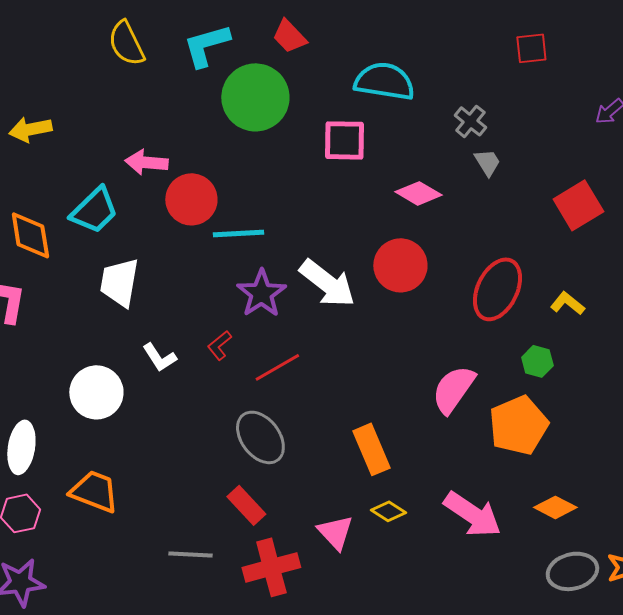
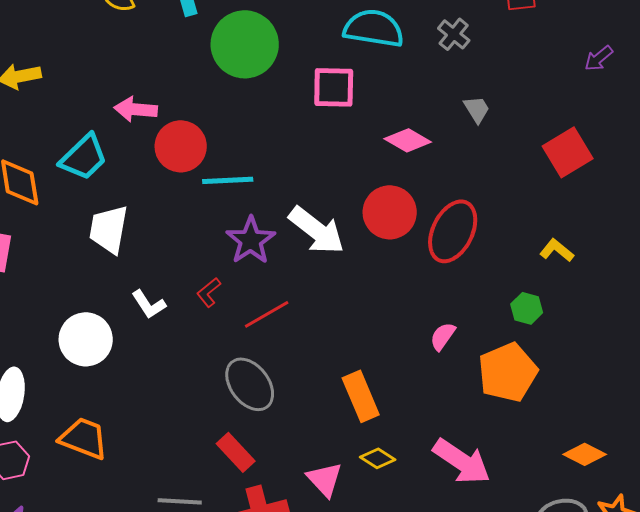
gray cross: (470, 121) -> (454, 34), moved
red ellipse: (497, 289) -> (453, 231), moved
pink semicircle: (453, 389) -> (443, 336), size x0.6
orange diamond: (555, 507) -> (585, 454), moved

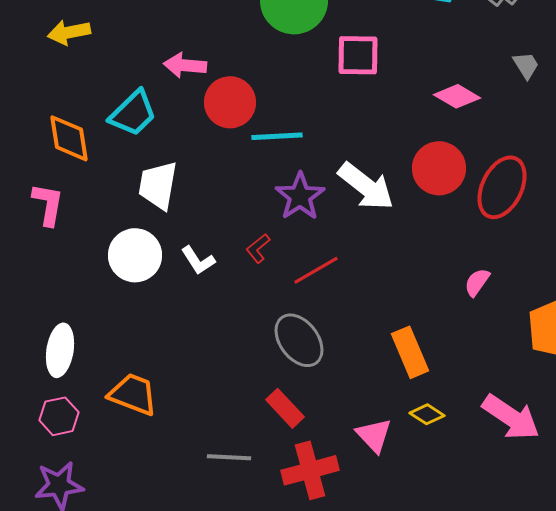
pink square: (334, 87) -> (358, 55), moved
pink semicircle: (443, 336) -> (477, 282), moved
white circle: (86, 339) -> (135, 255), moved

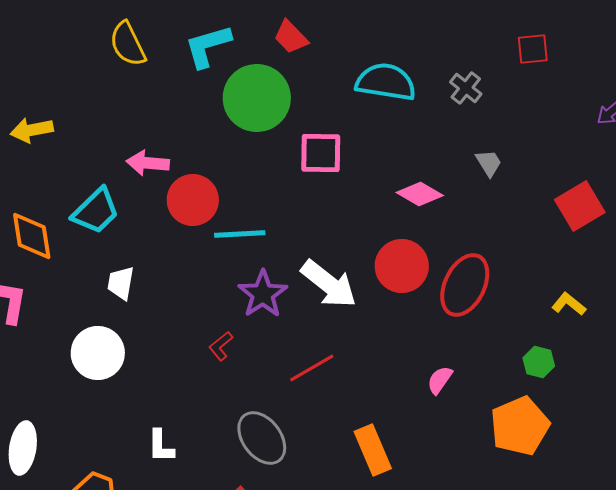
white trapezoid: (158, 185) -> (121, 283), size x0.7
white L-shape: (198, 260) -> (161, 446), moved, turned 33
red line: (316, 270) -> (312, 368), moved

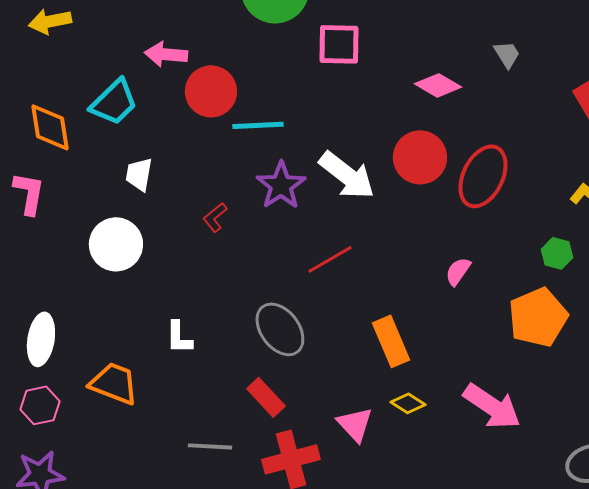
red L-shape: (221, 346) -> (215, 217), moved

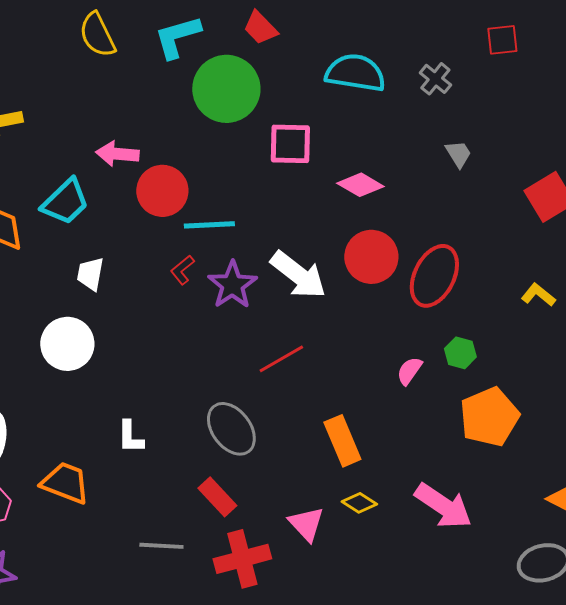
pink diamond: (438, 85) -> (360, 185), moved
red L-shape: (215, 217) -> (182, 270), moved
green hexagon: (557, 253) -> (460, 353), moved

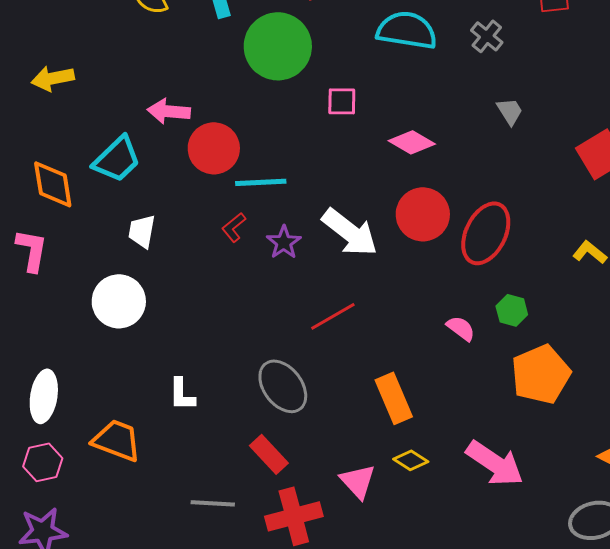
pink square: (290, 144) -> (342, 101), size x0.7
purple star: (232, 285) -> (284, 242), size x0.7
pink semicircle: (409, 371) -> (461, 328), turned 92

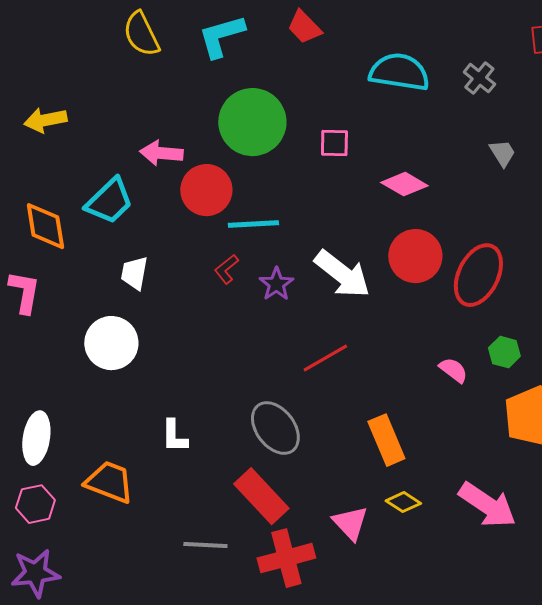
green circle: (278, 46) -> (252, 122), moved
red rectangle: (269, 454) -> (261, 496), size x1.4

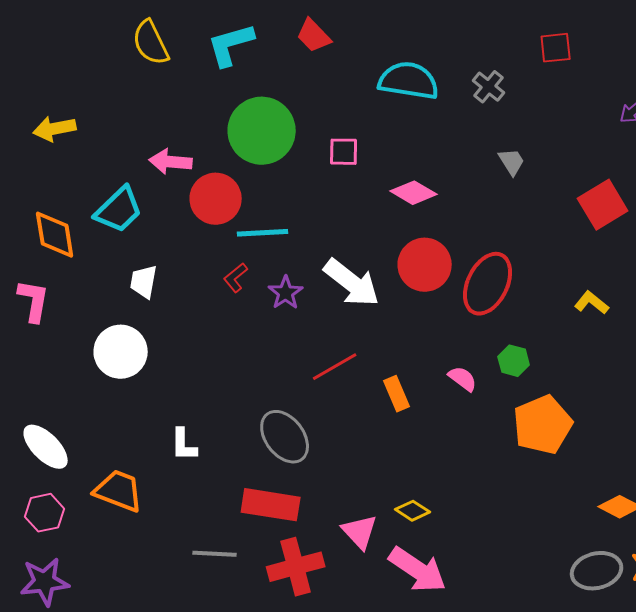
white ellipse: (36, 438) -> (46, 447), turned -54
orange rectangle: (386, 440) -> (397, 394), moved, size x0.7
red rectangle: (261, 496) -> (271, 505), turned -38
pink arrow: (487, 505) -> (418, 570), moved

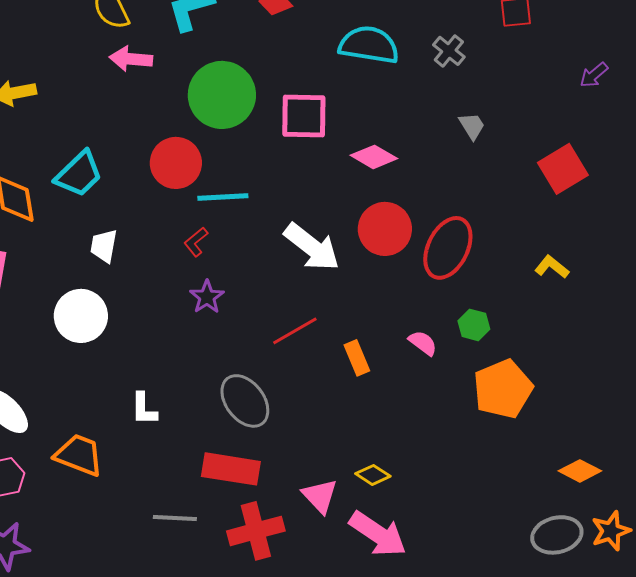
pink square: (344, 152) -> (304, 116), size x1.6
pink arrow: (171, 162) -> (131, 59), moved
purple star: (286, 293) -> (207, 297), moved

